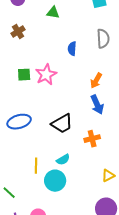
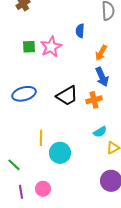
blue semicircle: (72, 49) -> (80, 31), moved
orange cross: (92, 139) -> (94, 100), moved
cyan semicircle: (63, 160) -> (100, 132), moved

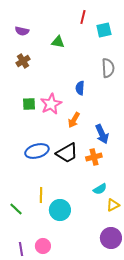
orange arrow: (101, 53) -> (74, 120), moved
blue ellipse: (24, 94) -> (37, 151), moved
green line: (14, 165) -> (16, 209), moved

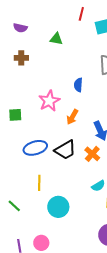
brown cross: (23, 61) -> (21, 58), turned 32
green square: (29, 104) -> (15, 115), moved
orange cross: (94, 157) -> (92, 154), turned -35
yellow line: (41, 195) -> (39, 183), moved

